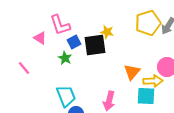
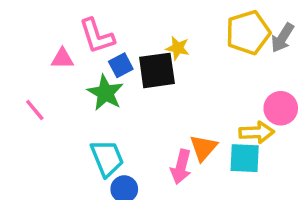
pink triangle: (40, 38) -> (62, 58), turned -32
green star: (65, 58) -> (105, 93), size x1.5
orange triangle: (132, 72) -> (203, 148), moved

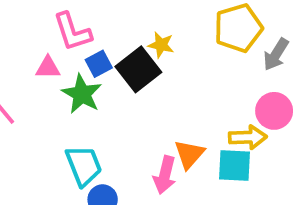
gray arrow: (282, 38) -> (276, 54), moved
pink triangle: (62, 58) -> (48, 68), moved
black square: (157, 70) -> (138, 69), turned -30

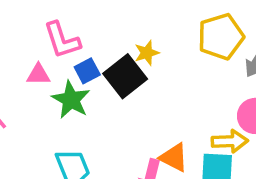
yellow star: (161, 45) -> (147, 53), turned -30
orange triangle: (189, 154) -> (174, 157), turned -44

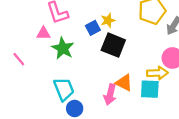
blue square: (87, 71) -> (93, 28), moved
black square: (125, 76) -> (113, 45), moved, turned -30

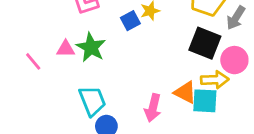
pink triangle: (43, 33) -> (66, 49), moved
black square: (113, 45) -> (205, 43), moved
orange triangle: (124, 83) -> (185, 92), moved

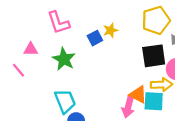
black square: (205, 43) -> (154, 56), turned -30
pink triangle: (66, 49) -> (31, 49), moved
pink arrow: (153, 108) -> (128, 107), moved

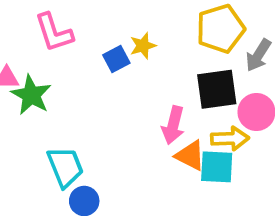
green star: (64, 59) -> (31, 95), moved
pink arrow: (128, 107) -> (173, 125), moved

